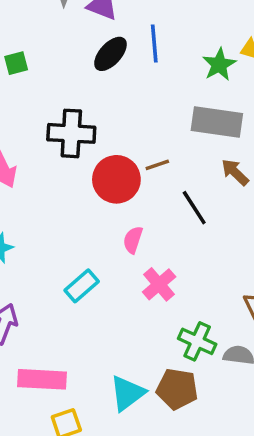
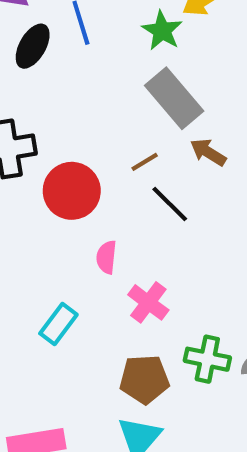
gray rectangle: (217, 122) -> (174, 98), turned 54
brown line: (157, 165) -> (145, 162), moved
brown pentagon: (177, 389) -> (144, 379), moved

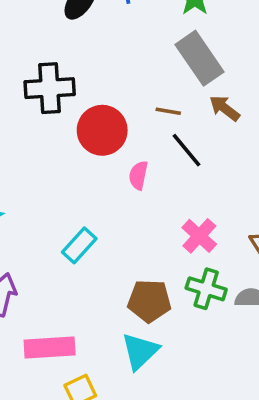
brown line: (145, 162) -> (168, 111), turned 35
pink semicircle: (106, 257) -> (138, 175), moved
pink cross: (148, 302) -> (199, 236), moved

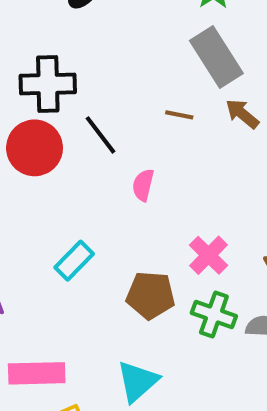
red circle: (102, 130) -> (35, 148), moved
black line: (187, 150) -> (100, 135), moved
brown pentagon: (149, 301) -> (151, 295), moved

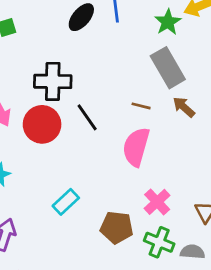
pink semicircle: (143, 185) -> (136, 147), moved, size x1.8

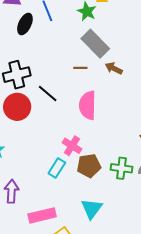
brown line: (141, 106) -> (80, 68), moved
cyan rectangle: (66, 202) -> (57, 168), moved
pink cross: (157, 202) -> (72, 146), moved

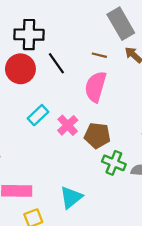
brown line: (80, 68) -> (99, 55), moved
brown pentagon: (89, 166) -> (97, 135), moved
cyan rectangle: (57, 168) -> (38, 115), moved

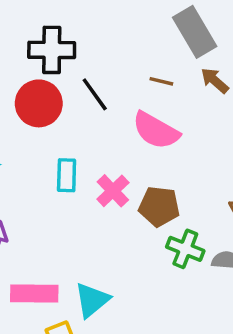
pink semicircle: (96, 87) -> (156, 130), turned -76
cyan rectangle: (38, 115) -> (67, 175), turned -45
cyan triangle: (71, 197) -> (92, 300), moved

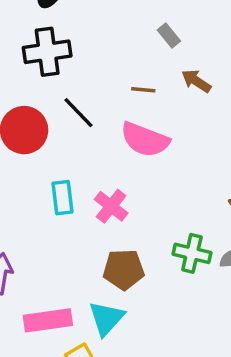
gray rectangle: (195, 32) -> (169, 35), size x0.5
black cross: (52, 50) -> (47, 52), moved
brown pentagon: (159, 206) -> (124, 270), moved

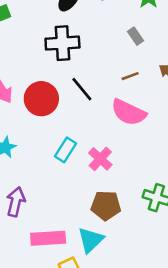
gray rectangle: (169, 35) -> (136, 36), moved
brown line: (143, 90) -> (130, 76), turned -30
cyan rectangle: (63, 198) -> (66, 150), turned 35

